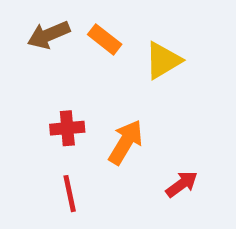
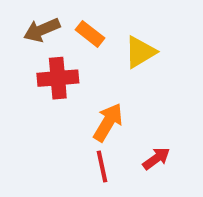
red cross: (67, 128) -> (58, 78), moved, size x1.4
red line: (70, 194) -> (102, 166), moved

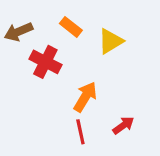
brown arrow: (42, 30) -> (18, 32), moved
red cross: (58, 78) -> (45, 62), turned 32

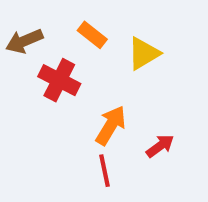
red arrow: (123, 125) -> (160, 146), moved

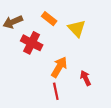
yellow triangle: (144, 53) -> (77, 29), turned -42
red arrow: (160, 146) -> (86, 78), turned -80

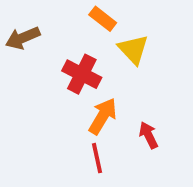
orange rectangle: (49, 19) -> (103, 19), moved
red cross: (32, 43) -> (82, 74), moved

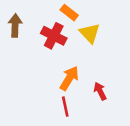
brown arrow: (23, 38) -> (15, 25), turned 115
red cross: (82, 74) -> (54, 36), moved

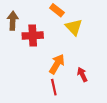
red cross: (54, 36) -> (33, 36), moved, turned -30

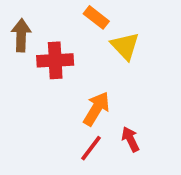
red arrow: (82, 75) -> (130, 139), moved
red line: (54, 87) -> (91, 148), turned 49

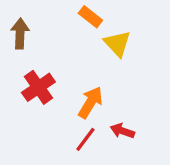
red cross: (55, 60) -> (38, 87), moved, turned -32
red arrow: (130, 139) -> (122, 131), turned -45

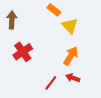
orange arrow: (90, 102) -> (71, 56), moved

